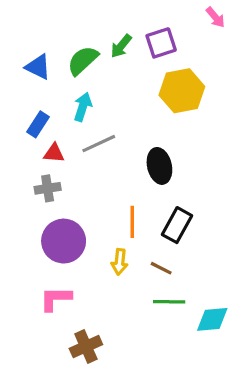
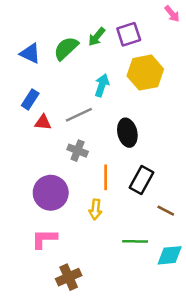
cyan arrow: (83, 107) -> (102, 85), moved
gray cross: (48, 188) -> (78, 151), moved, turned 30
brown line: (161, 268) -> (166, 211), moved

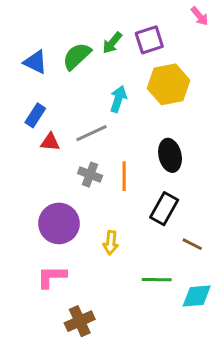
black ellipse: (127, 133) -> (170, 155), moved
orange line: (106, 177) -> (124, 176), moved

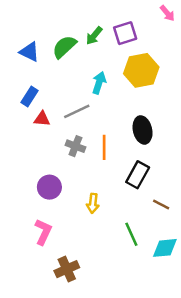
purple circle: (59, 223) -> (49, 187), size x0.7
pink L-shape: (52, 277) -> (43, 232), turned 115
green line: (157, 280) -> (131, 234), turned 65

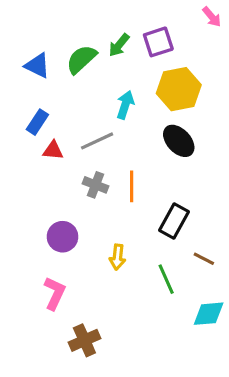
black ellipse: (143, 130) -> (179, 141), moved, turned -30
green line: (131, 234) -> (166, 279), moved

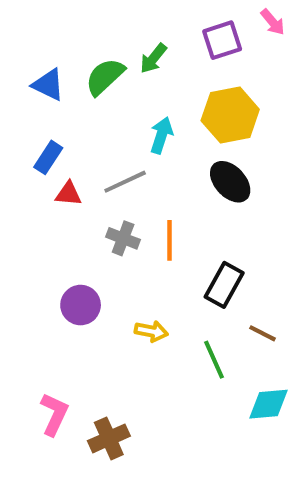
purple square: (158, 42) -> (222, 40), moved
yellow arrow: (117, 257) -> (151, 331), turned -85
pink L-shape: (55, 293) -> (54, 414), moved

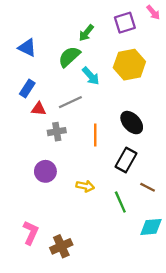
green semicircle: (105, 77) -> (69, 57), moved
cyan arrow: (161, 135) -> (91, 76), turned 120
black ellipse: (230, 182) -> (132, 123), moved
gray cross: (123, 238) -> (57, 132), moved, turned -30

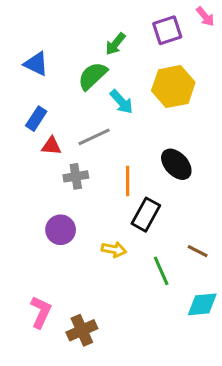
black rectangle: (126, 160) -> (146, 215), moved

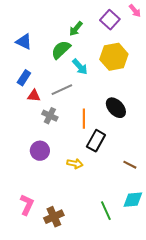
purple square: (167, 30) -> (110, 20), turned -30
gray cross: (76, 176) -> (50, 116), turned 35
green line: (161, 271) -> (106, 211), moved

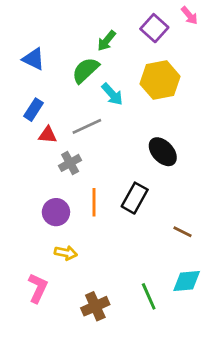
gray cross: (50, 116) -> (70, 163), turned 35
orange line: (84, 119) -> (94, 202), moved
yellow arrow: (75, 164) -> (66, 253), moved
brown cross: (54, 217) -> (95, 306), moved

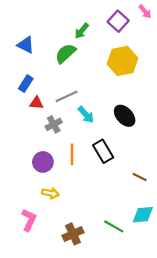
cyan arrow: (112, 94) -> (86, 115), moved
black rectangle: (135, 198) -> (103, 151), turned -60
green line: (149, 296) -> (114, 226), turned -36

